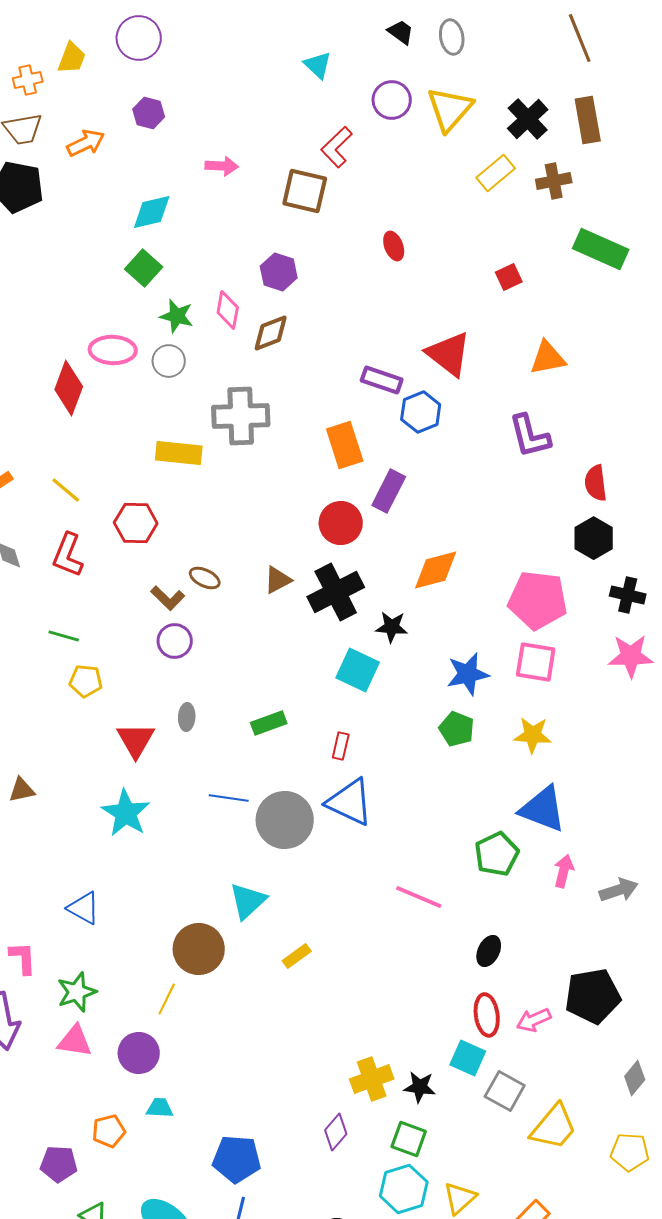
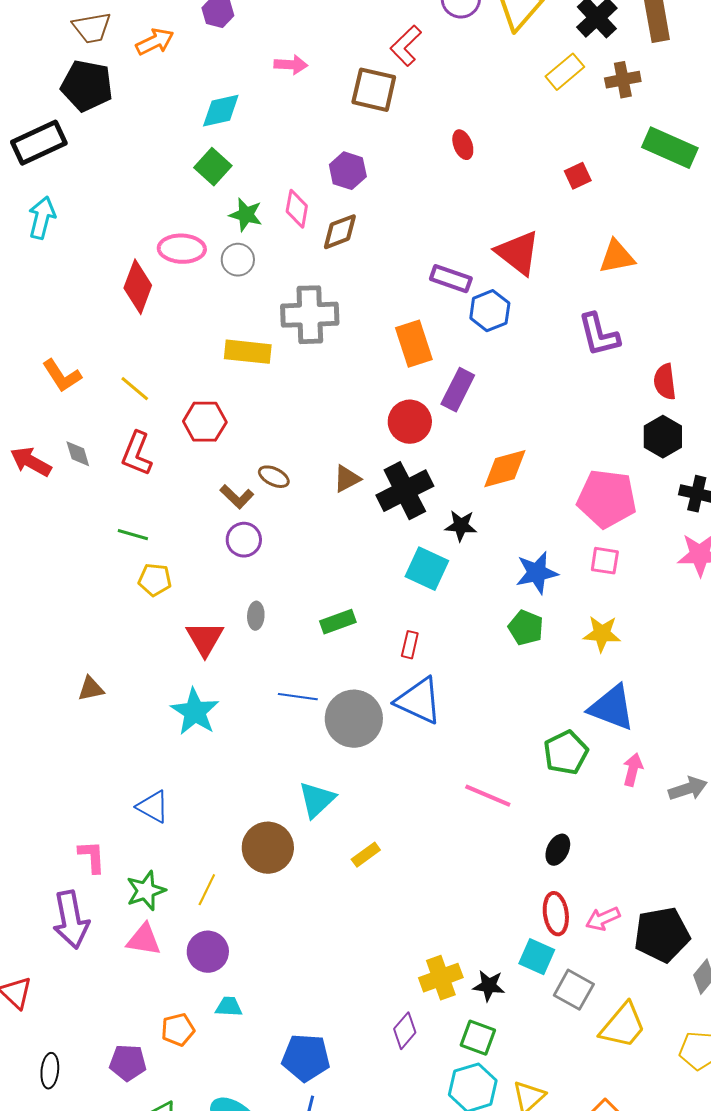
pink square: (536, 662) -> (605, 561), size x0.7
black pentagon: (593, 996) -> (662, 935), moved
yellow line: (167, 999) -> (207, 890), moved

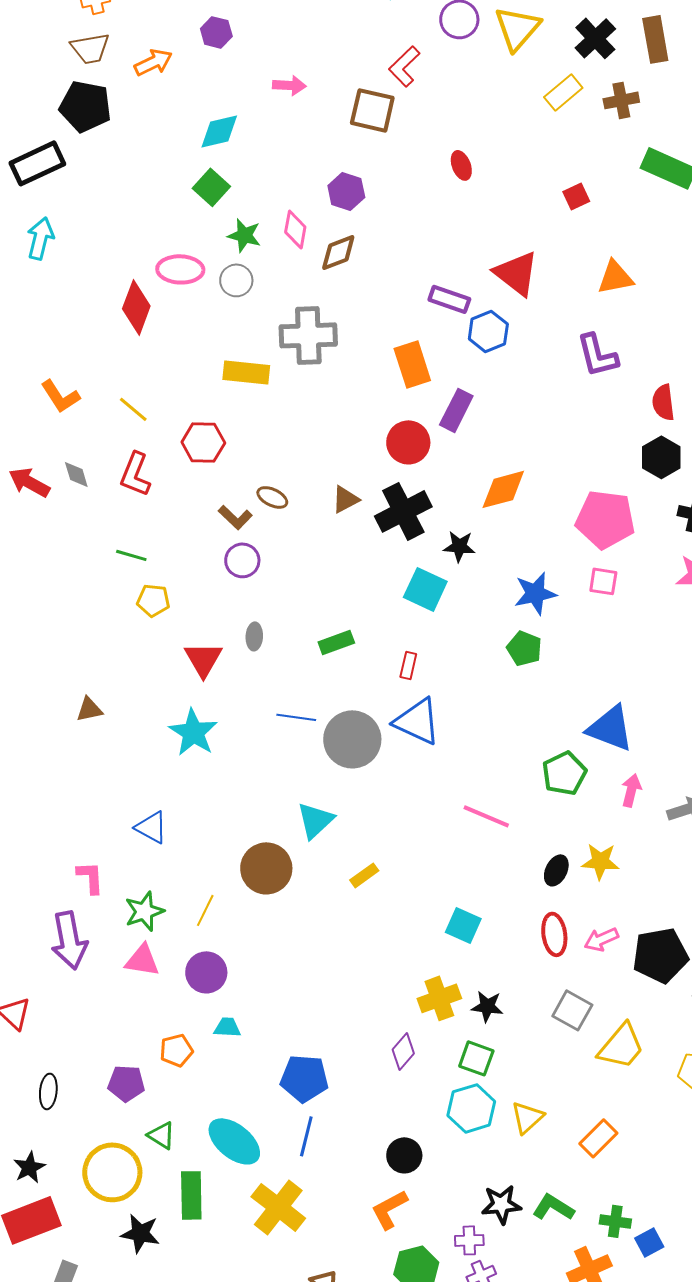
yellow star: (602, 634) -> (600, 861), moved
cyan square: (537, 957) -> (463, 925), moved

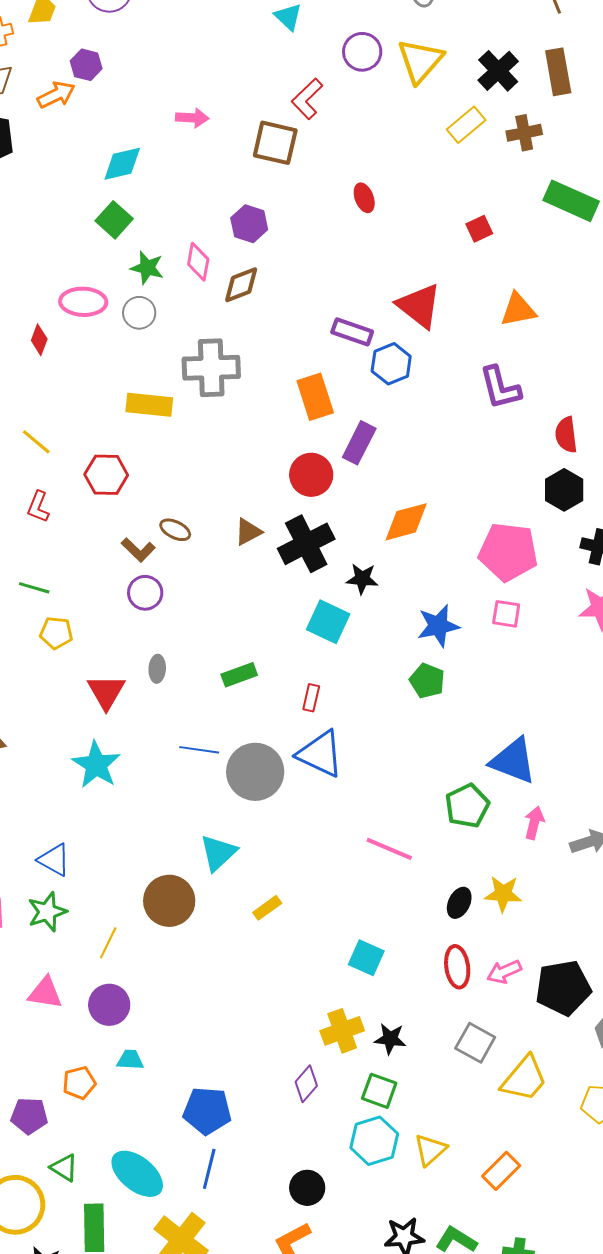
purple hexagon: (216, 32) -> (86, 65), moved
red diamond: (136, 307) -> (39, 340), size x0.6
red L-shape: (135, 474) -> (38, 507), size x0.7
green star: (144, 911) -> (47, 912), moved

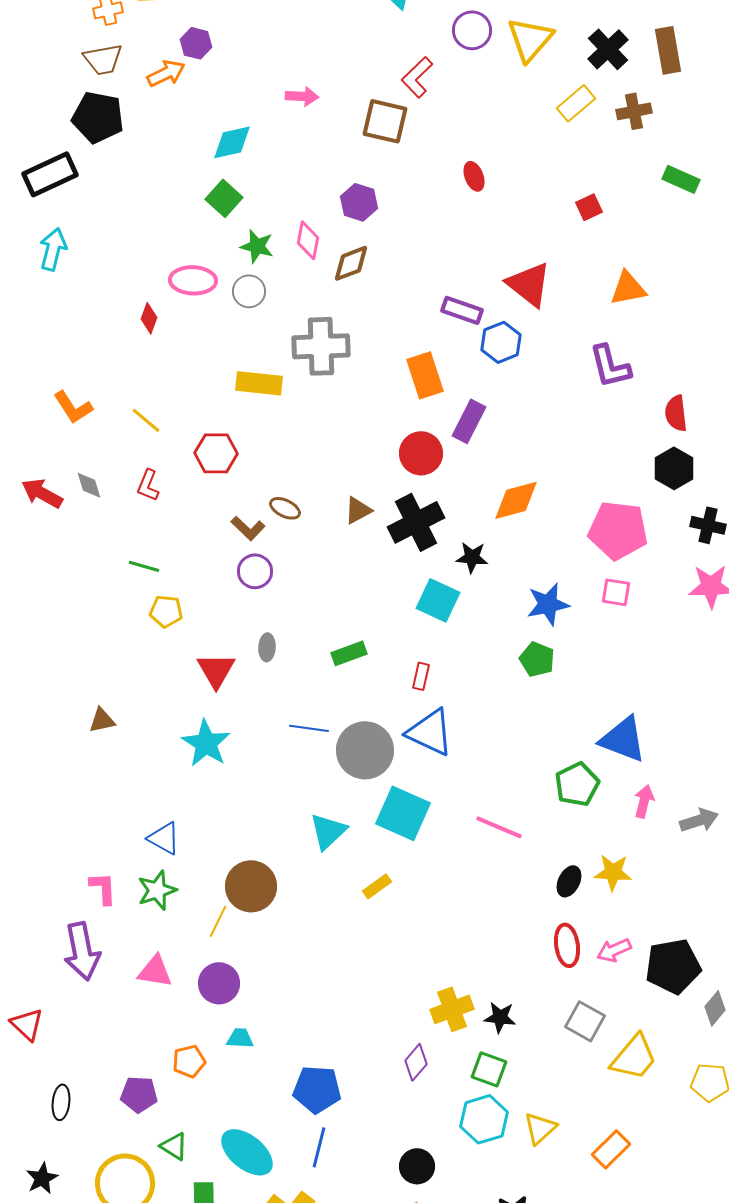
green rectangle: (571, 201) -> (681, 179), size x0.7
brown circle: (169, 901) -> (251, 886), moved
cyan square: (366, 958) -> (403, 813), moved, size x1.5

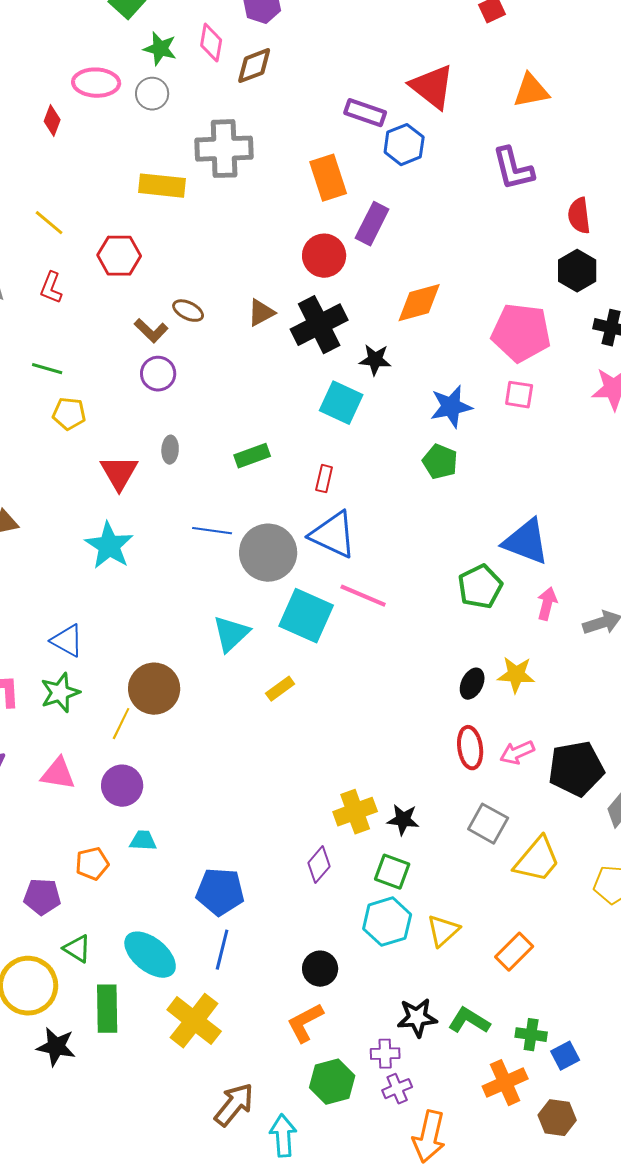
pink line: (499, 827) -> (363, 596), moved

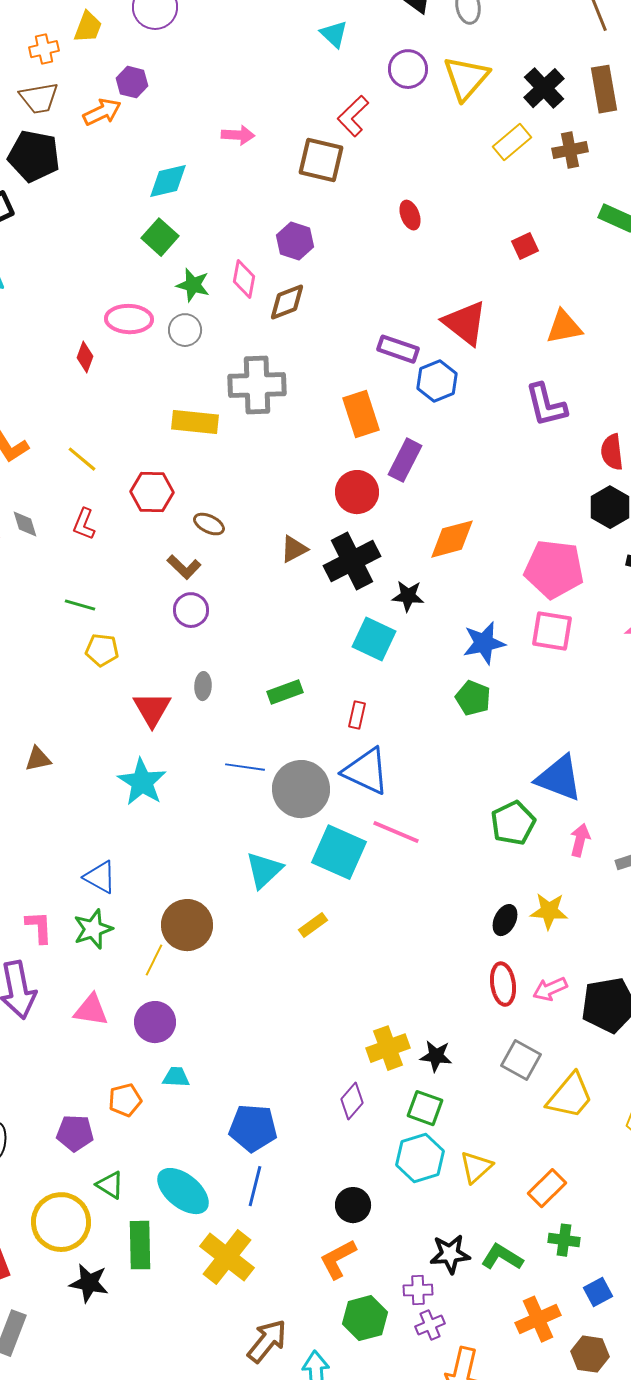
brown ellipse: (188, 311) -> (209, 524), moved
pink square: (519, 395) -> (552, 631), size x1.4
green cross: (531, 1035) -> (564, 1240), moved

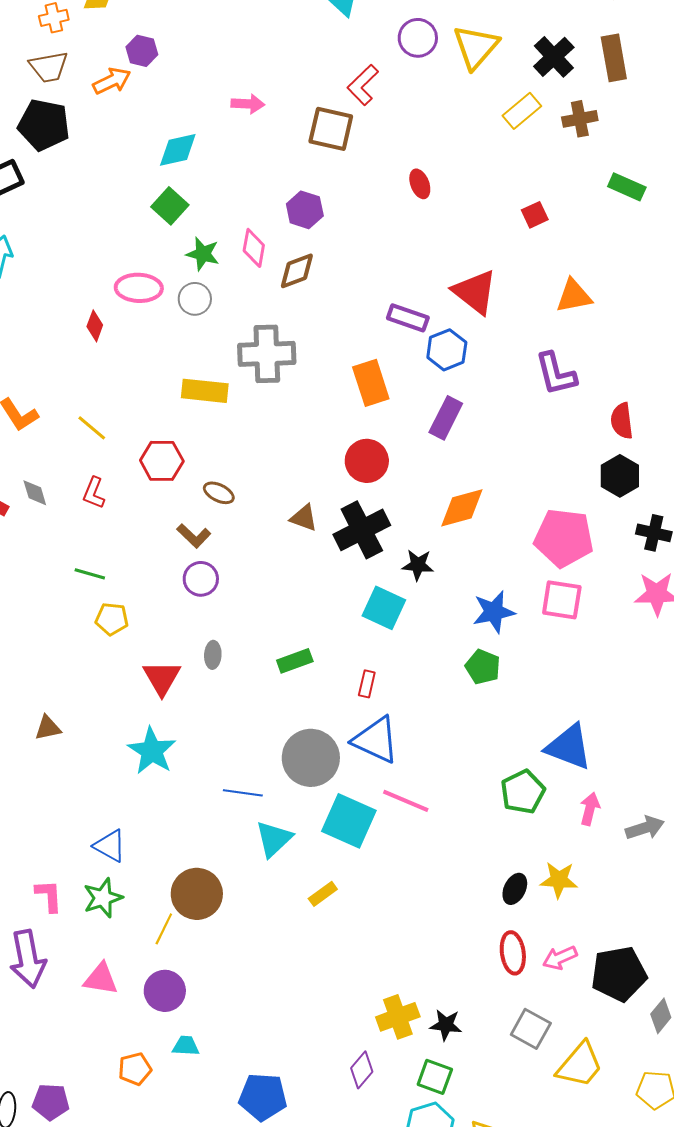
purple rectangle: (405, 460) -> (446, 418), moved
brown triangle: (294, 549) -> (304, 518), turned 48
blue line: (245, 767) -> (243, 793), moved
purple pentagon: (75, 1133) -> (51, 1102), moved

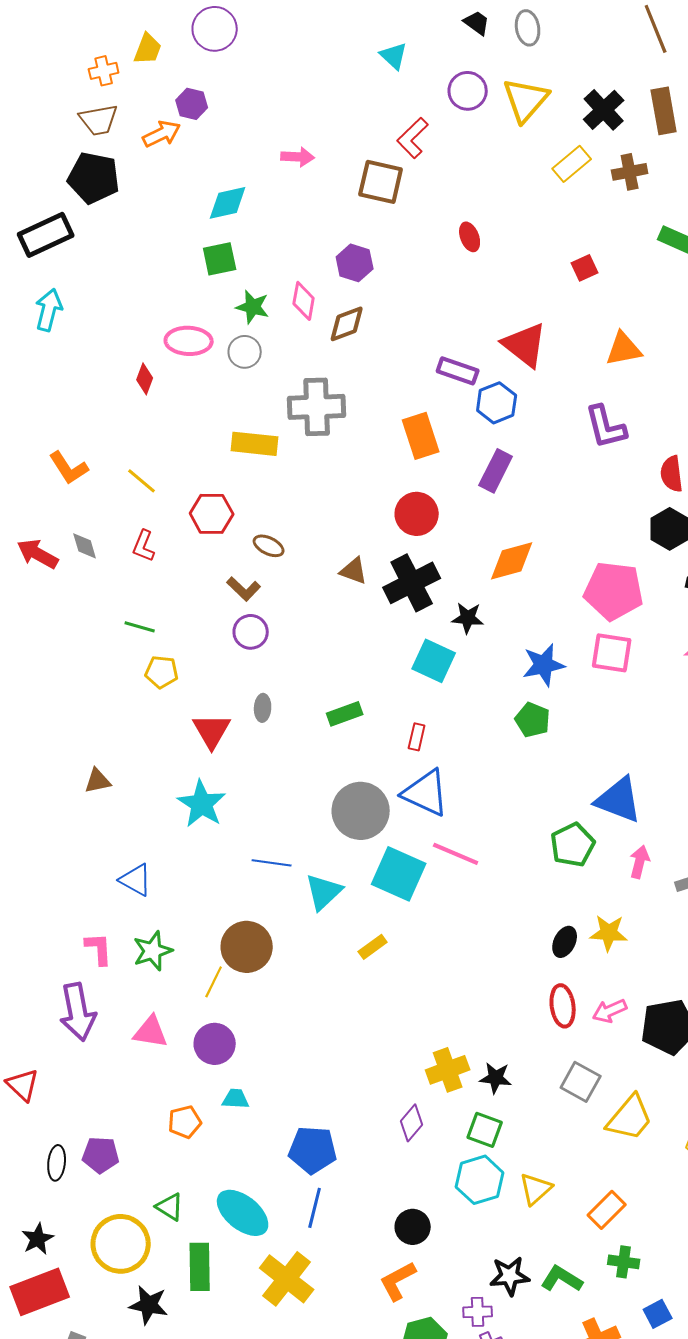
green square: (170, 206) -> (220, 259), turned 36
blue line: (243, 793) -> (272, 863), moved
blue triangle: (110, 846) -> (136, 880), moved

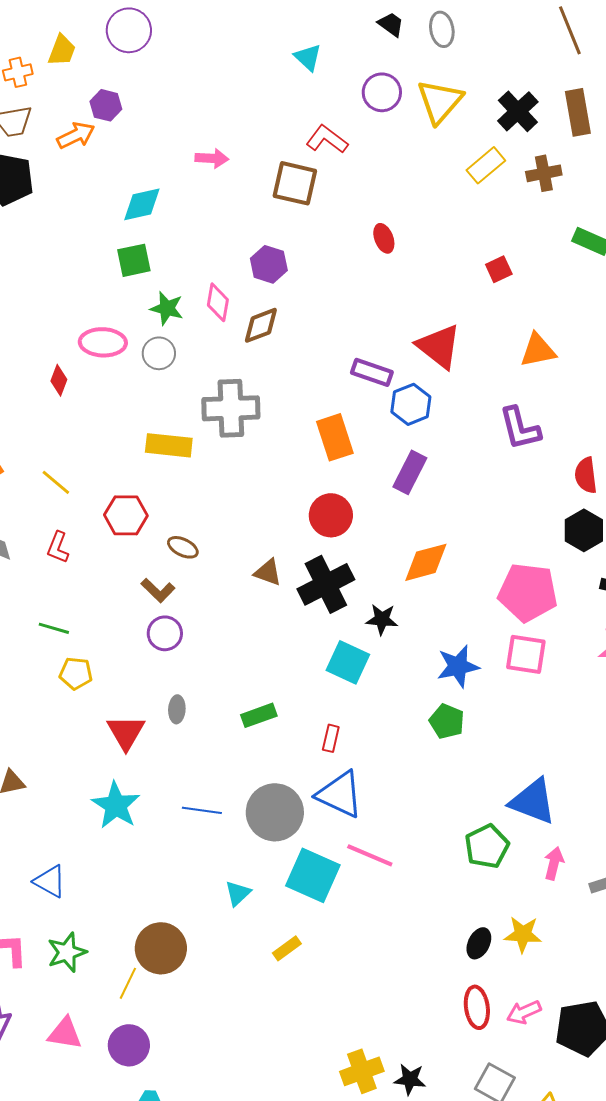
red L-shape: (413, 138) -> (327, 139), turned 81
blue line: (272, 863) -> (202, 810), moved
cyan triangle: (324, 892) -> (238, 893), size x0.7

